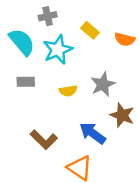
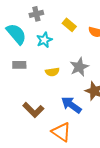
cyan star: (58, 50) -> (44, 40), size x0.7

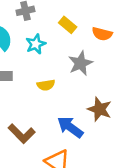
gray star: (79, 67) -> (80, 63), moved

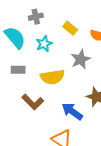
yellow semicircle: (46, 85) -> (52, 77), size x1.6
brown L-shape: (22, 134) -> (33, 102), moved

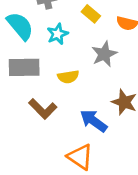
gray rectangle: (18, 70) -> (24, 67), size x1.6
yellow semicircle: (52, 77) -> (68, 77), size x0.7

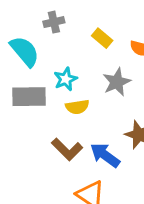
cyan star: (57, 34) -> (66, 79), moved
brown L-shape: (43, 109) -> (67, 149), moved

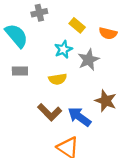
cyan star: (66, 79) -> (63, 49), moved
gray rectangle: (29, 97) -> (20, 71), size x0.6

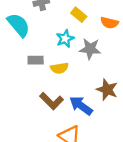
gray star: (89, 60) -> (90, 49), turned 30
gray rectangle: (20, 71) -> (36, 60), moved

